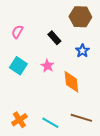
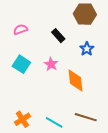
pink semicircle: (17, 32) -> (20, 29), turned 40

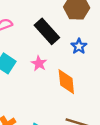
black rectangle: (58, 36) -> (47, 31), size x1.6

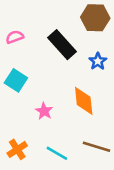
pink star: (39, 63) -> (44, 111), moved

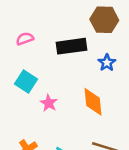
black rectangle: (62, 45) -> (72, 46), turned -56
pink star: (44, 111) -> (49, 103), moved

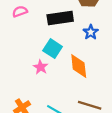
cyan square: (26, 82) -> (53, 49), moved

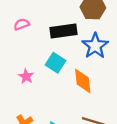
blue star: (91, 32) -> (95, 46), size x1.6
pink star: (41, 67) -> (26, 76), moved

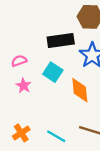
pink semicircle: (22, 24) -> (19, 61), moved

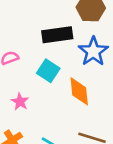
pink star: (24, 86) -> (20, 102), moved

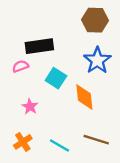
black rectangle: (57, 35) -> (39, 46), moved

